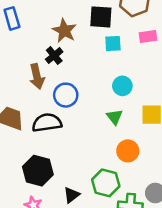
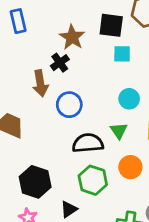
black semicircle: (47, 123) -> (88, 143), moved
green hexagon: (106, 183) -> (93, 180), moved

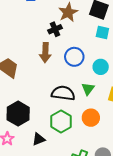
brown arrow: (40, 83) -> (45, 53), moved
blue circle: (69, 105) -> (74, 57), moved

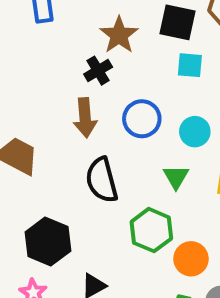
black semicircle: (63, 93) -> (102, 180), moved, turned -105
orange circle: (91, 118) -> (191, 259), moved
green hexagon: (61, 121) -> (151, 230), moved

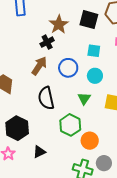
cyan square: (190, 65) -> (94, 51), moved
brown arrow: (85, 118) -> (39, 66), turned -144

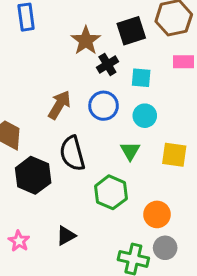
black square: (89, 20) -> (131, 31), turned -30
black cross: (47, 42) -> (107, 65), moved
black hexagon: (17, 128) -> (33, 175), moved
orange circle: (90, 141) -> (157, 214), moved

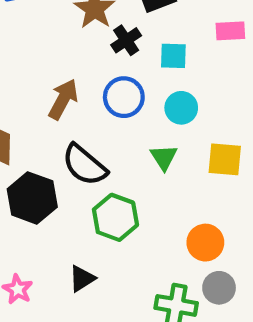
black semicircle: (72, 153) -> (84, 165), turned -32
green hexagon: (111, 192) -> (115, 217), moved

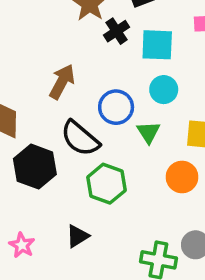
cyan square: (173, 56) -> (157, 45), size x1.4
blue circle: (124, 97) -> (116, 107), moved
orange circle: (205, 243) -> (182, 177), moved

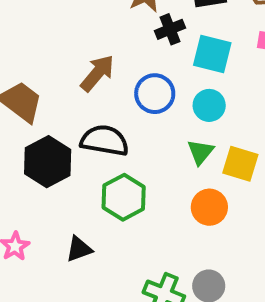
blue circle: (116, 107) -> (155, 94), moved
green triangle: (148, 132) -> (201, 152), moved
black semicircle: (80, 138) -> (105, 141), turned 138

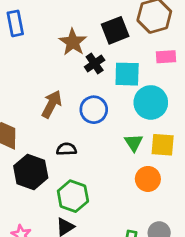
cyan circle: (209, 105) -> (151, 102), moved, size x1.5
black semicircle: (105, 141) -> (66, 149), size x0.6
green hexagon: (124, 197) -> (73, 196), moved

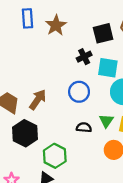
brown star: (73, 42) -> (56, 25), moved
brown arrow: (52, 104) -> (38, 100), moved
black semicircle: (66, 149) -> (84, 127), moved

